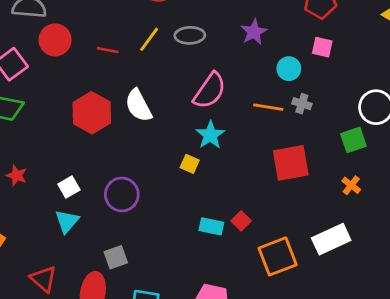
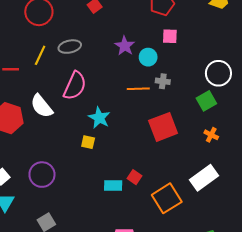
purple star: (254, 32) -> (125, 46), moved
pink semicircle: (210, 91) -> (75, 86), moved

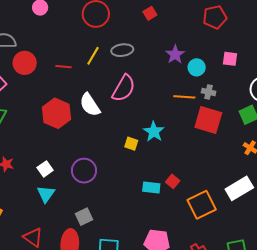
pink square: (170, 36) -> (230, 59), moved
cyan star: (99, 118) -> (154, 132), moved
red square: (163, 127) -> (208, 120), moved, turned 32

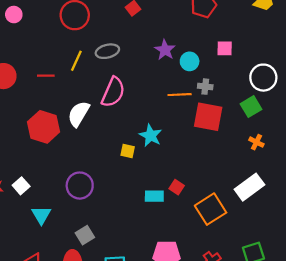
white semicircle: (90, 105) -> (79, 114), turned 70
white square: (45, 169) -> (21, 186), moved

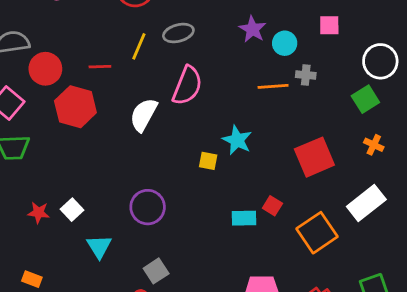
red square: (208, 117) -> (314, 157), moved, turned -32
red hexagon: (44, 127) -> (75, 107), moved

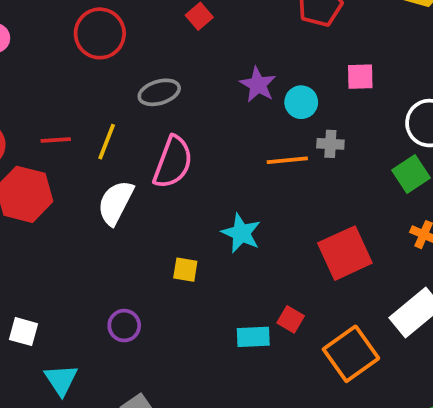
yellow line: (139, 46) -> (107, 142), moved
yellow square: (208, 161) -> (185, 270), moved
purple circle: (148, 207) -> (124, 326), size x0.7
white square: (72, 210) -> (23, 332), turned -30

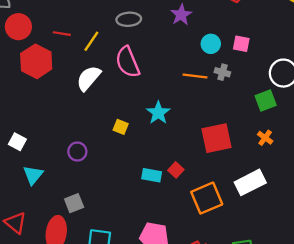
pink square: (360, 77) -> (241, 44), moved
purple star: (258, 85) -> (181, 15), moved
pink semicircle: (173, 162) -> (128, 62), turned 124

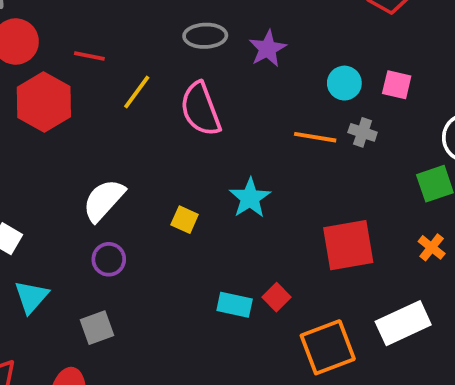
purple star: (181, 15) -> (268, 49), moved
yellow line: (91, 41) -> (137, 92), moved
white semicircle: (89, 78) -> (104, 200), moved
gray square: (74, 203) -> (97, 328), moved

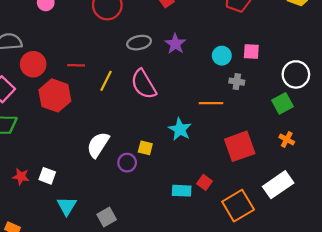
orange line: (315, 137) -> (211, 103), moved
purple circle: (109, 259) -> (127, 163), moved

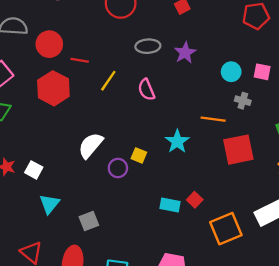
red circle: (33, 64) -> (49, 44), moved
pink semicircle: (144, 84) -> (146, 90), size x0.7
red square: (240, 146) -> (238, 150), moved

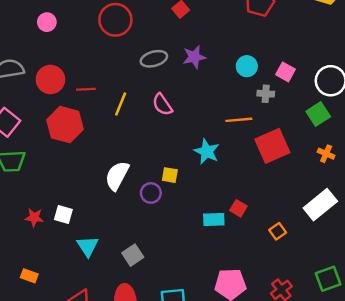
purple star: (185, 53) -> (194, 57), turned 30
pink square: (262, 72) -> (285, 72), moved, turned 30
orange square: (226, 229) -> (278, 231), size x0.5

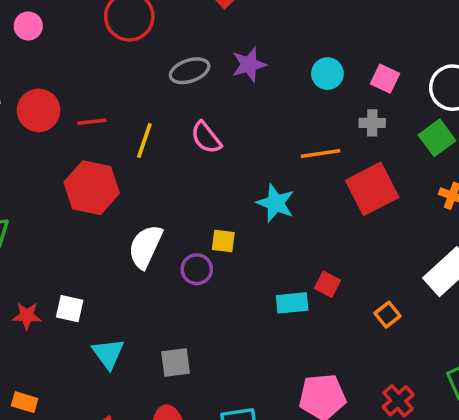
gray cross: (266, 94) -> (372, 123), moved
red hexagon: (65, 125) -> (92, 188), moved
gray square: (133, 255) -> (176, 362), turned 30

